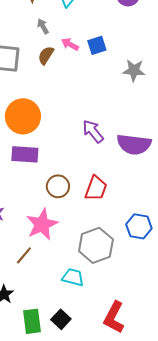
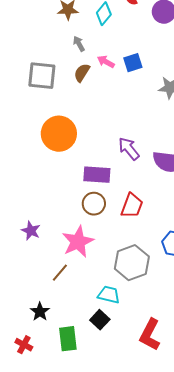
purple rectangle: (25, 154) -> (97, 175), moved
black square: (61, 319) -> (100, 320), moved

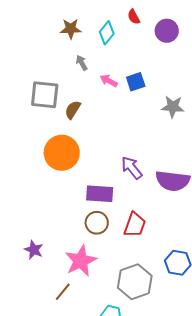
brown semicircle: (82, 73) -> (73, 110), moved

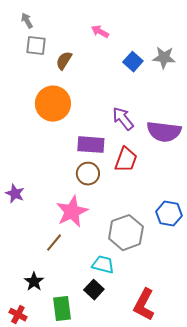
gray arrow: (82, 63) -> (27, 21), moved
blue square: (136, 82) -> (133, 62), moved, turned -30
gray square: (45, 95) -> (36, 46), size x0.7
red trapezoid: (135, 225) -> (126, 160), moved
purple star: (34, 250) -> (15, 194), moved

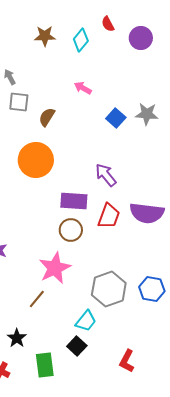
purple semicircle: (164, 132) -> (147, 213), moved
blue hexagon: (169, 214) -> (152, 289), moved
cyan trapezoid: (103, 265) -> (86, 321), turned 115
red L-shape: (144, 305) -> (127, 361), size x0.7

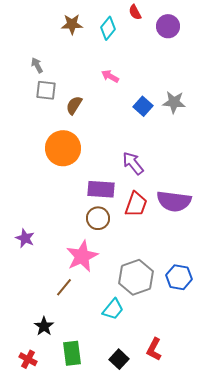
black square: (77, 346) -> (119, 359), moved

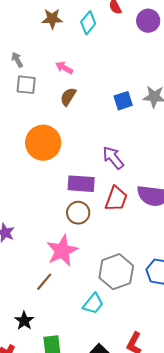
pink arrow: (110, 76) -> (64, 68), moved
brown semicircle: (74, 105) -> (68, 97), moved
blue square: (143, 106) -> (123, 101), turned 30

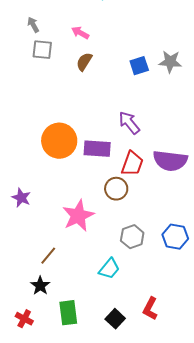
orange circle: (43, 143) -> (59, 141), moved
brown circle: (78, 213) -> (116, 189), moved
gray hexagon: (116, 272) -> (132, 237), size x0.7
brown line: (44, 282) -> (48, 256), moved

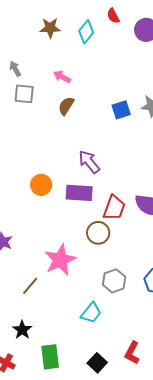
purple arrow: (129, 123) -> (89, 162), moved
orange circle: (59, 141) -> (41, 185), size x0.6
brown line: (48, 256) -> (30, 286), moved

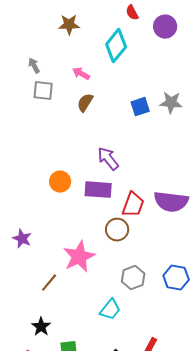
cyan diamond: (86, 32) -> (116, 46), moved, size x1.4

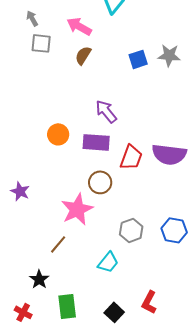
pink arrow: (81, 74) -> (79, 26), size x1.4
brown circle: (117, 230) -> (100, 182), moved
brown line: (49, 283) -> (58, 244), moved

